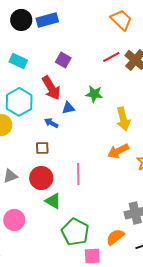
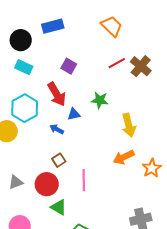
black circle: (21, 20) -> (21, 40), moved
orange trapezoid: (121, 20) -> (112, 26), moved
brown square: (42, 148) -> (59, 160), moved, turned -32

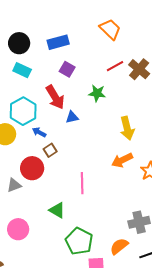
blue rectangle: (53, 26) -> (58, 42), moved
green star: (100, 100) -> (97, 93), moved
blue arrow: (57, 129) -> (39, 132), moved
brown square: (59, 160) -> (50, 150), moved
red circle: (47, 184) -> (32, 168), moved

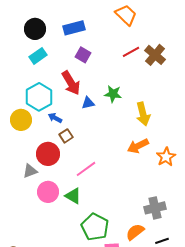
cyan rectangle: (22, 70) -> (38, 56), turned -60
green star: (97, 93) -> (113, 94), moved
pink line: (82, 183) -> (86, 169), moved, turned 55
pink circle: (18, 229) -> (48, 192), moved

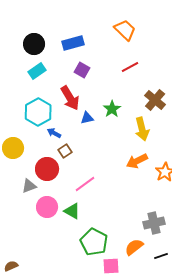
brown cross: (155, 55) -> (155, 100), moved
green star: (113, 94) -> (112, 109), turned 30
yellow circle: (21, 120) -> (13, 148), moved

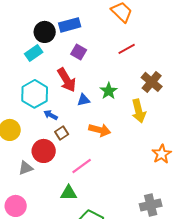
black circle: (34, 44) -> (45, 32), moved
orange arrow: (137, 161) -> (100, 130), moved, turned -140
pink circle: (47, 207) -> (16, 206), moved
green triangle: (72, 211) -> (69, 193), turned -30

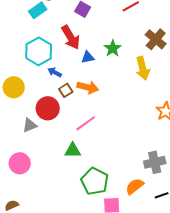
orange arrow: (100, 130) -> (88, 87), moved

